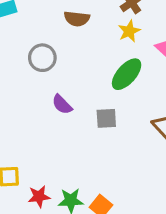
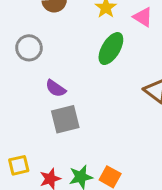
gray square: (106, 118) -> (65, 119), moved, size x1.4

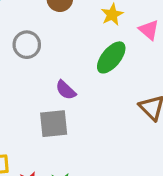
purple semicircle: (56, 88) -> (66, 90), moved

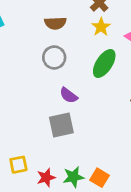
gray circle: (27, 45) -> (54, 57), moved

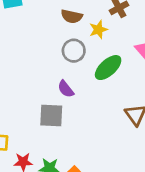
yellow star: (101, 27) -> (98, 30), moved
gray circle: (54, 57) -> (74, 51), moved

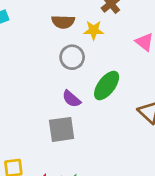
yellow star: (98, 30) -> (94, 30), turned 30
green ellipse: (108, 68) -> (107, 86), moved

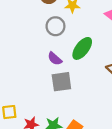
gray square: (62, 129) -> (61, 82), moved

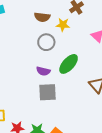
purple semicircle: (55, 59) -> (43, 71), turned -32

